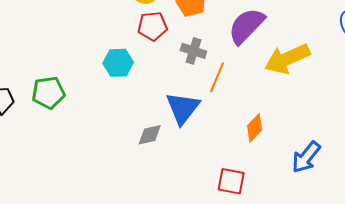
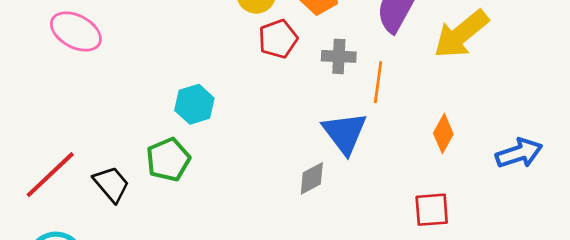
cyan hexagon: (118, 63) -> (194, 104), moved
blue arrow: (306, 157) -> (519, 153), turned -132

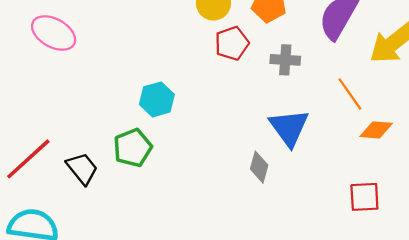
orange line: (378, 82) -> (350, 94), moved, turned -44
orange diamond: (443, 134) -> (376, 130), turned 64
gray diamond: (312, 178) -> (259, 167), turned -48

